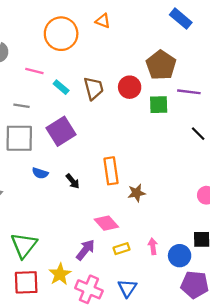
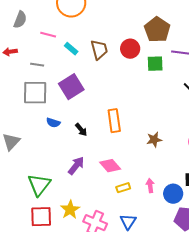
brown star: (137, 193) -> (154, 140), moved
purple arrow: (85, 250) -> (76, 166), moved

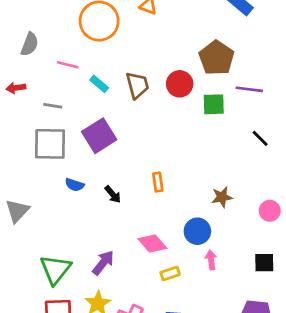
orange rectangle: (114, 121) -> (158, 182), size x0.6
brown star: (154, 140) -> (222, 197), moved
purple arrow: (76, 166) -> (103, 263), moved
pink arrow: (150, 186) -> (211, 260), moved
blue circle: (173, 194) -> (197, 231), moved

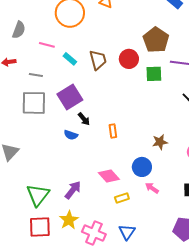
blue semicircle: (75, 185) -> (71, 135), moved
black arrow: (113, 194) -> (84, 119), moved
pink arrow: (211, 260) -> (152, 188), turned -48

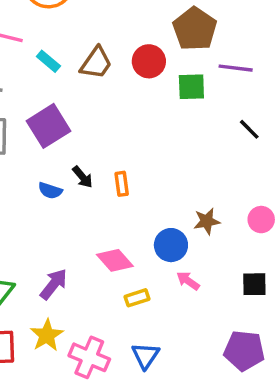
brown trapezoid: (98, 60) -> (96, 63), turned 50
black arrow: (84, 119) -> (83, 177), moved
brown star: (160, 142) -> (207, 221), moved

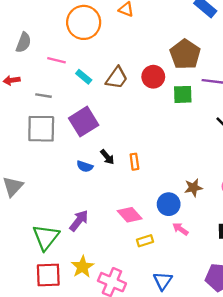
purple arrow: (54, 284) -> (79, 221), moved
blue triangle: (145, 356) -> (163, 281), moved

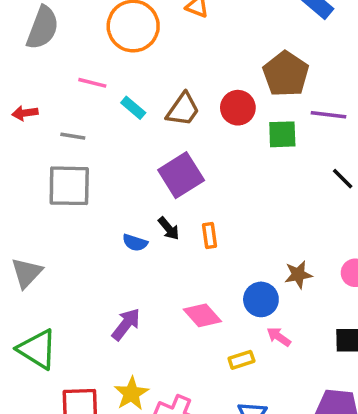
gray semicircle: (23, 42) -> (43, 28), moved, size x1.4
purple square: (84, 122) -> (181, 175), moved
green triangle: (46, 237) -> (37, 349), moved, turned -36
yellow rectangle: (145, 241) -> (241, 360), moved

